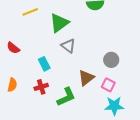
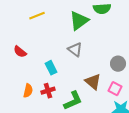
green triangle: (59, 23) -> (79, 21), moved
brown triangle: (86, 78) -> (93, 82), turned -42
orange semicircle: (12, 85) -> (28, 91), moved

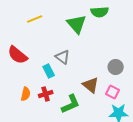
green triangle: (79, 21) -> (77, 24), turned -35
gray triangle: (75, 50) -> (63, 57), moved
red semicircle: (20, 52) -> (18, 55), size x1.5

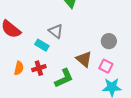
cyan rectangle: (49, 71) -> (42, 45), turned -32

